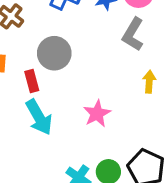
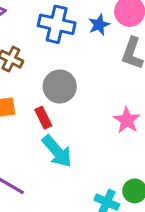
pink star: (97, 114) -> (127, 120), moved

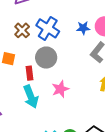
blue cross: (57, 24) -> (48, 28), moved
pink star: (127, 120) -> (60, 89), moved

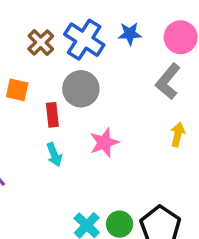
blue star: (83, 28) -> (130, 34), moved
cyan arrow: (31, 97) -> (54, 155), size x0.6

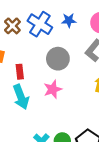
gray circle: (81, 89) -> (58, 59), moved
cyan arrow: (54, 155) -> (21, 97), size x1.6

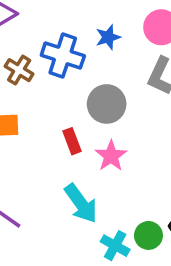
red rectangle: (20, 72) -> (72, 141), moved
cyan arrow: (21, 97) -> (81, 203), moved

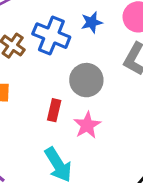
red rectangle: (72, 141) -> (54, 110), turned 30

